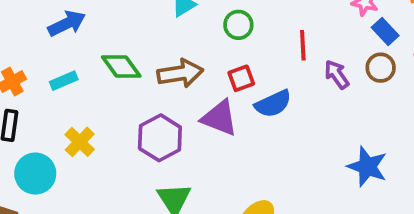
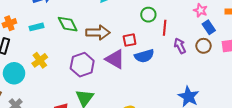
green circle: (238, 25) -> (148, 15), moved

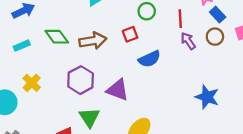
red line: (165, 28) -> (180, 19), moved
red square: (130, 40) -> (130, 34), moved
purple triangle: (115, 59) -> (118, 90), moved

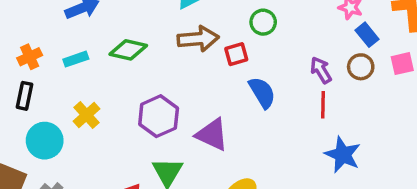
red line: (180, 19) -> (323, 105), moved
green diamond: (57, 37) -> (128, 50), turned -45
brown arrow: (93, 41) -> (198, 39), moved
blue semicircle: (149, 59) -> (262, 93), turned -100

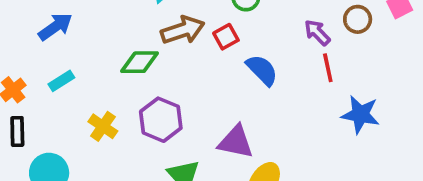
green diamond: (128, 50) -> (140, 62), moved
yellow cross: (86, 115) -> (103, 126), moved
purple triangle: (212, 135) -> (236, 142), moved

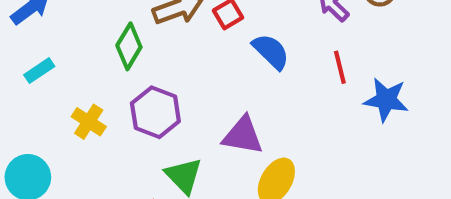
green diamond: (140, 62) -> (129, 46), turned -57
red line: (328, 68) -> (340, 67), moved

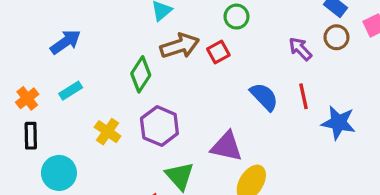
blue semicircle: (271, 51) -> (264, 97), moved

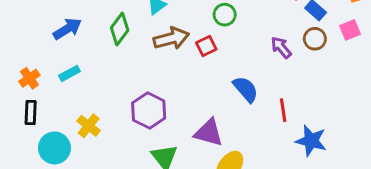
green diamond: (141, 74) -> (120, 29), moved
red line: (304, 96) -> (283, 110), moved
blue star: (338, 123) -> (311, 141), moved
yellow cross: (108, 132) -> (89, 126), moved

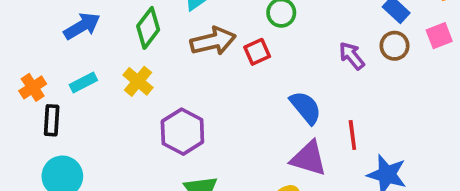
black rectangle: (31, 112) -> (52, 120), moved
yellow cross: (89, 126) -> (138, 81), moved
purple triangle: (209, 133) -> (309, 158), moved

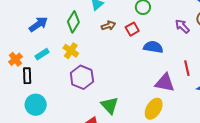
brown arrow: (213, 41) -> (108, 26), size x0.6
blue semicircle: (306, 108) -> (153, 47), moved, turned -36
purple hexagon: (182, 132) -> (82, 77), moved

